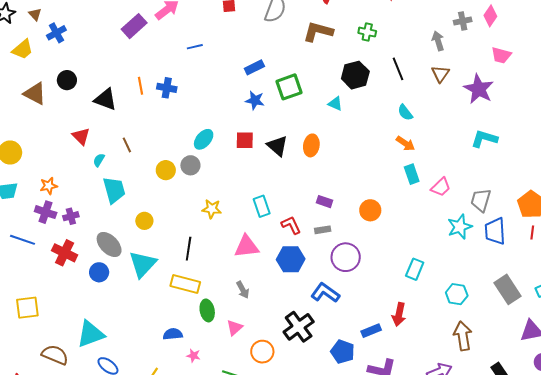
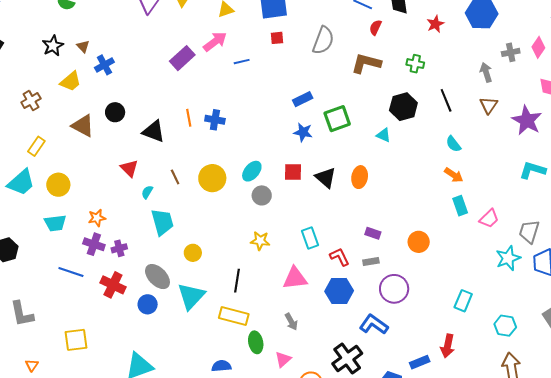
blue line: (195, 47) -> (242, 62), moved
gray circle: (190, 165) -> (262, 195), moved
yellow circle: (166, 170) -> (212, 178), moved, size x1.4

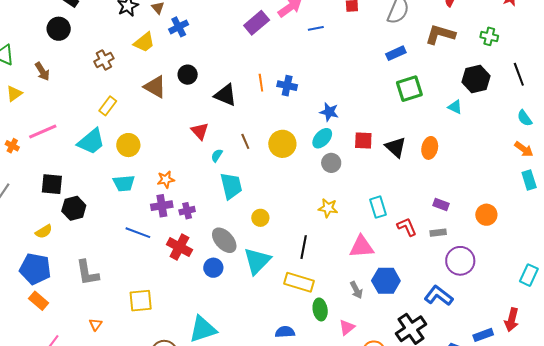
blue rectangle: (303, 99) -> (396, 53), moved
blue star: (303, 132) -> (329, 112), moved
purple cross: (94, 244) -> (162, 206), turned -30
blue hexagon: (339, 291) -> (386, 281), moved

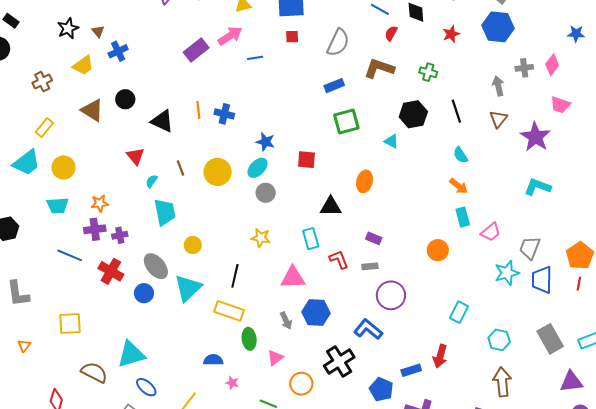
red square: (363, 141) -> (306, 160), moved
black triangle: (396, 147) -> (331, 207), moved, turned -45
orange circle: (486, 215) -> (438, 250), moved

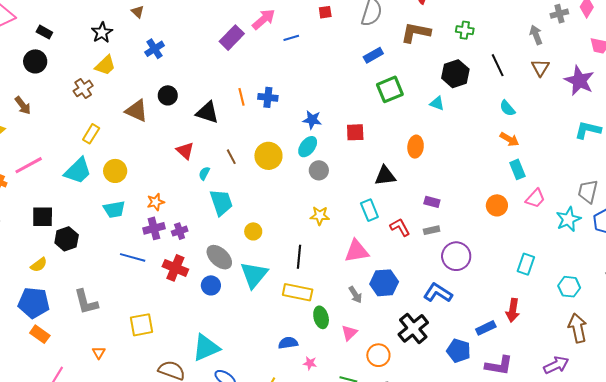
brown triangle: (98, 31) -> (138, 12), moved
yellow trapezoid: (83, 65) -> (105, 65), moved
pink trapezoid: (491, 232) -> (535, 198), moved

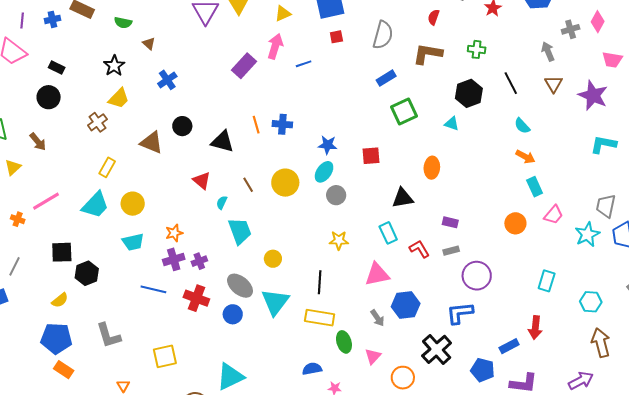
pink arrow: (264, 19) -> (275, 46), turned -30
blue L-shape: (438, 293) -> (460, 313), turned -36

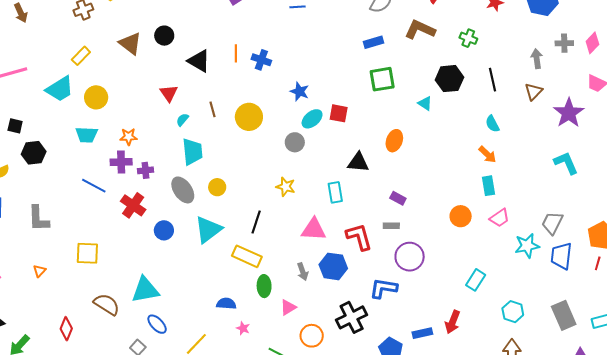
cyan L-shape: (603, 144) -> (566, 163), turned 40
cyan ellipse: (324, 172) -> (312, 119), moved
red L-shape: (419, 249) -> (359, 237), moved, size x1.4
black square: (62, 252) -> (15, 126), size x0.7
gray ellipse: (240, 286) -> (183, 190), moved

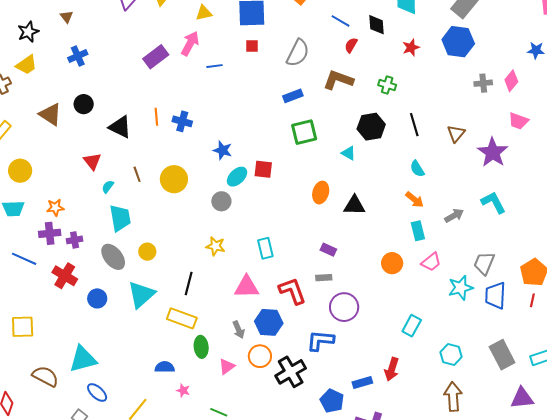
gray arrow: (537, 59) -> (454, 216), moved, turned 72
black triangle: (358, 162) -> (354, 205), moved
orange circle: (312, 336) -> (260, 356), moved

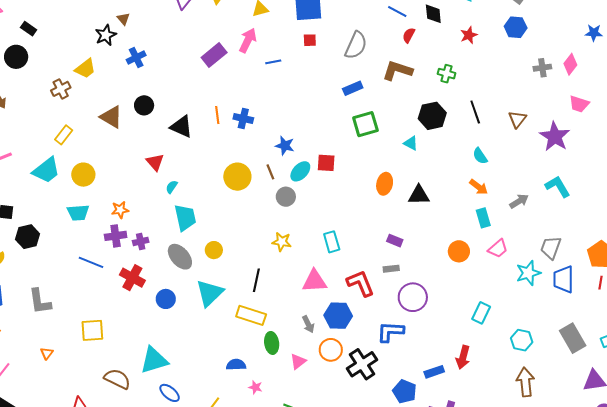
black star: (28, 32) -> (106, 35), moved
blue hexagon: (458, 42) -> (516, 27), size x0.7
brown line: (137, 174) -> (270, 172), moved

